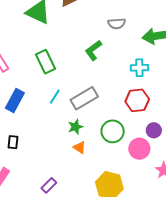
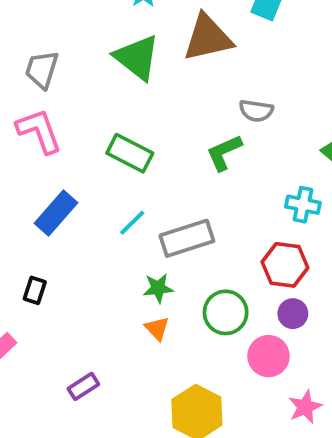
gray semicircle: (117, 24) -> (256, 111), moved
green rectangle: (45, 62) -> (130, 153), turned -50
purple circle: (154, 130) -> (293, 314), moved

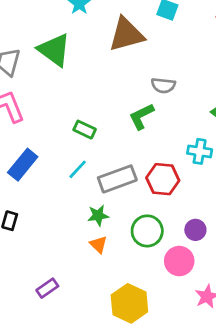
green triangle: (137, 57) -> (54, 50), moved
green rectangle: (130, 153) -> (85, 130), moved, size x0.7
red hexagon: (285, 265) -> (163, 179), moved

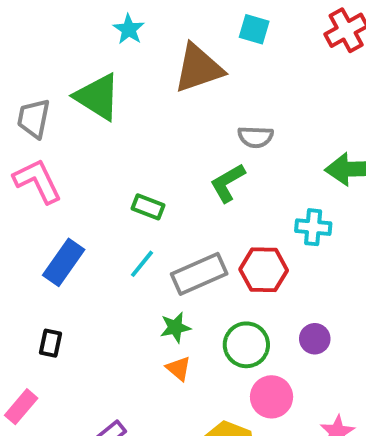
pink circle: (179, 261) -> (272, 397), moved

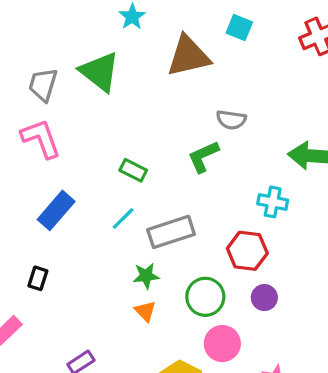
red hexagon: (264, 270) -> (247, 251), moved

